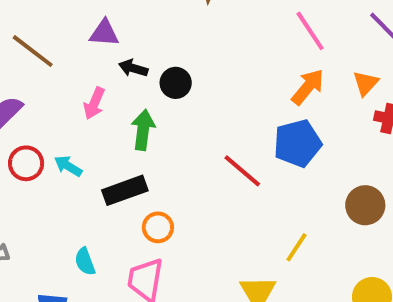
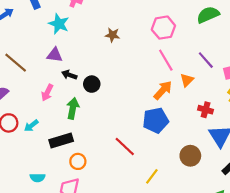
orange triangle: (366, 83) -> (187, 80), moved
cyan arrow: (68, 166) -> (31, 126), turned -72
red line: (242, 171) -> (125, 146), moved
cyan semicircle: (85, 262) -> (37, 178), turned -72

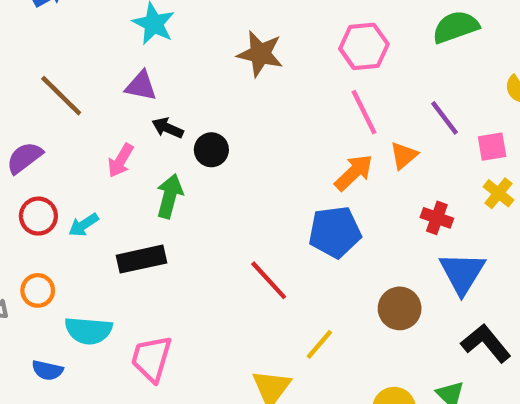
brown star: (112, 35) -> (260, 54), size x1.5
orange circle: (78, 161) -> (38, 290), moved
cyan semicircle: (37, 178) -> (89, 331), size x1.5

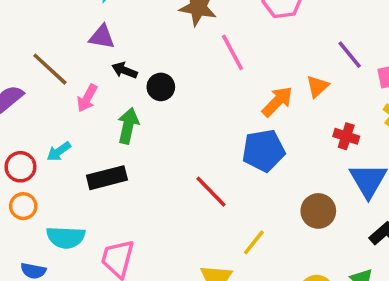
brown line: (61, 96) -> (50, 69), moved
pink line: (364, 112) -> (232, 52), moved
red circle: (38, 216) -> (20, 167), moved

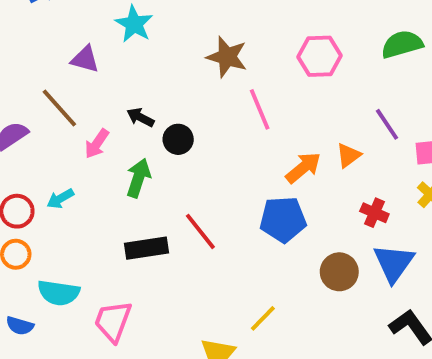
purple triangle: (102, 37) -> (85, 59), moved
black rectangle: (107, 178) -> (147, 248), moved
red line: (211, 192) -> (200, 231), moved
brown circle: (318, 211) -> (339, 272), moved

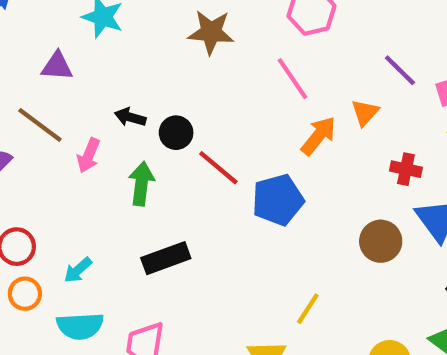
pink line: (260, 109) -> (293, 79), moved
cyan arrow: (60, 199) -> (78, 270), moved
blue pentagon: (283, 219) -> (278, 200), moved
red line: (200, 231) -> (218, 168), moved

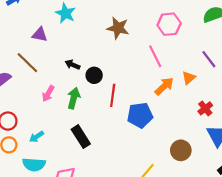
pink arrow: (89, 155) -> (48, 94), moved
red line: (218, 168) -> (113, 95), turned 50
red cross: (406, 169) -> (205, 108), turned 32
brown circle: (381, 241) -> (181, 150), moved
black rectangle: (166, 258) -> (81, 137), turned 70

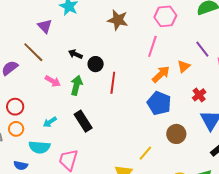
purple triangle: (40, 35) -> (45, 26), turned 35
pink line: (155, 56) -> (152, 46), turned 45
pink arrow: (48, 94) -> (53, 81), turned -91
blue pentagon: (140, 115) -> (159, 103), moved, turned 30
cyan arrow: (37, 137) -> (50, 122), moved

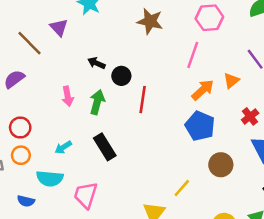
brown line: (33, 52) -> (30, 43), moved
pink arrow: (53, 81) -> (68, 96), turned 49

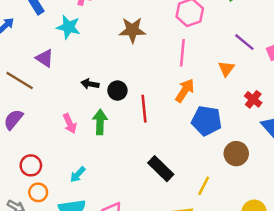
orange arrow: (203, 90) -> (185, 91), moved
black rectangle: (105, 147) -> (161, 169), moved

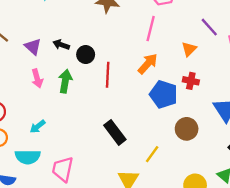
purple triangle: (45, 58) -> (33, 47), moved
red cross: (253, 99) -> (191, 81), moved, turned -35

